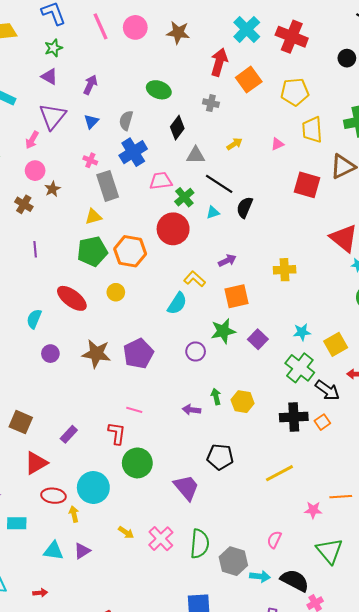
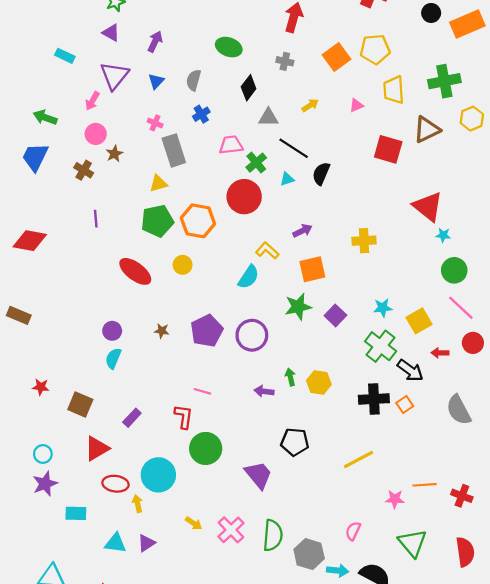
orange square: (249, 80) -> (337, 57), moved
blue cross: (133, 152) -> (201, 114), size x0.6
cyan semicircle: (34, 319) -> (113, 358), moved
purple circle: (196, 352) -> (252, 335), moved, size x1.5
brown star: (96, 354) -> (162, 331), size x0.5

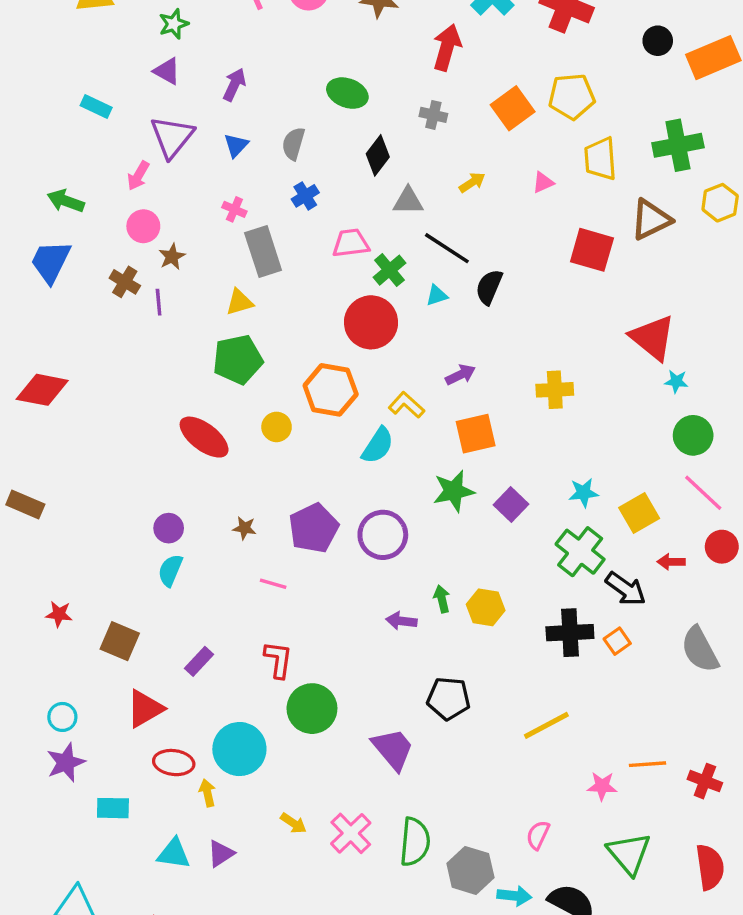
purple line: (96, 219) -> (159, 302), moved
orange hexagon: (198, 221) -> (331, 390), moved
pink line: (202, 391) -> (273, 584), moved

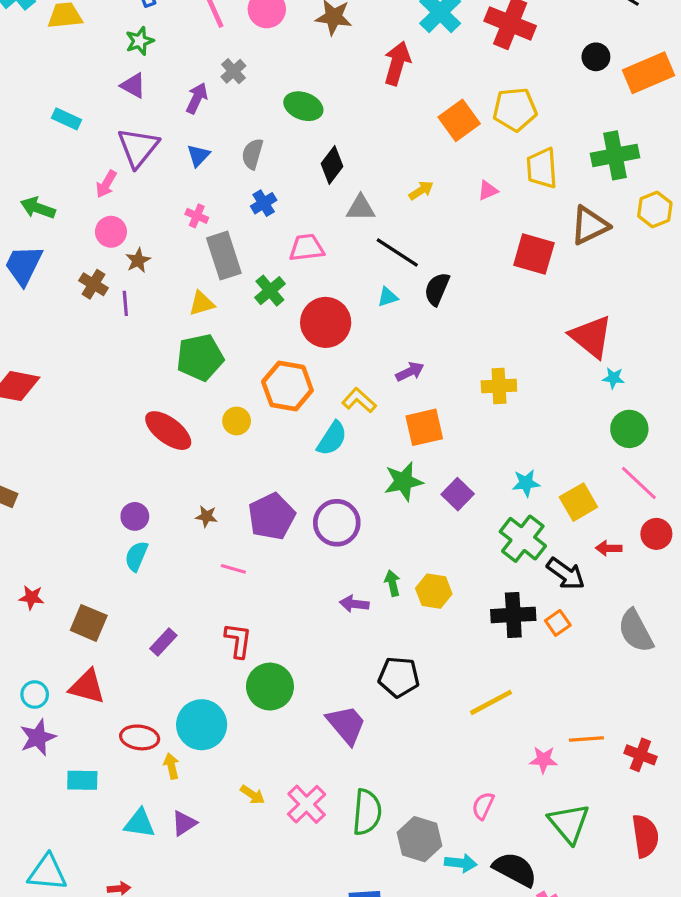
gray cross: (433, 115) -> (233, 71), moved, turned 35
green cross: (390, 270) -> (270, 291), moved
red triangle: (145, 709) -> (87, 687), moved, turned 45

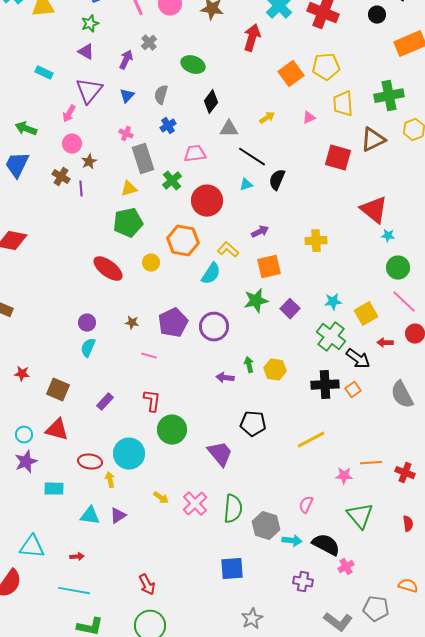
black circle: (596, 57) -> (377, 15), moved
red semicircle: (645, 836) -> (408, 524), size x0.6

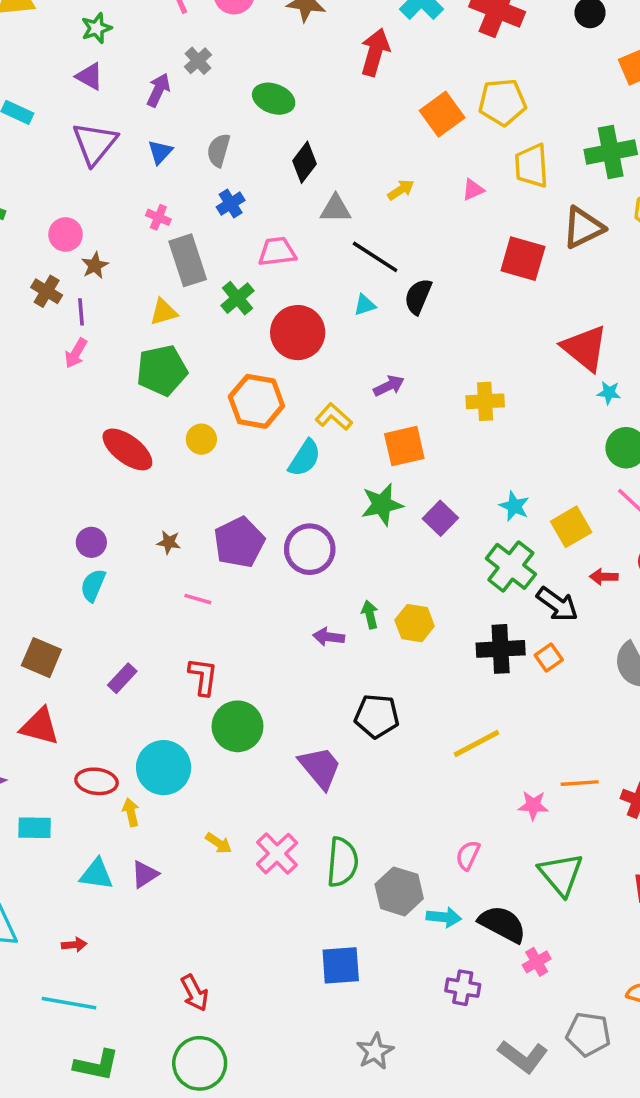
pink arrow: (69, 114) -> (76, 353), moved
cyan star: (333, 302) -> (514, 506), turned 30

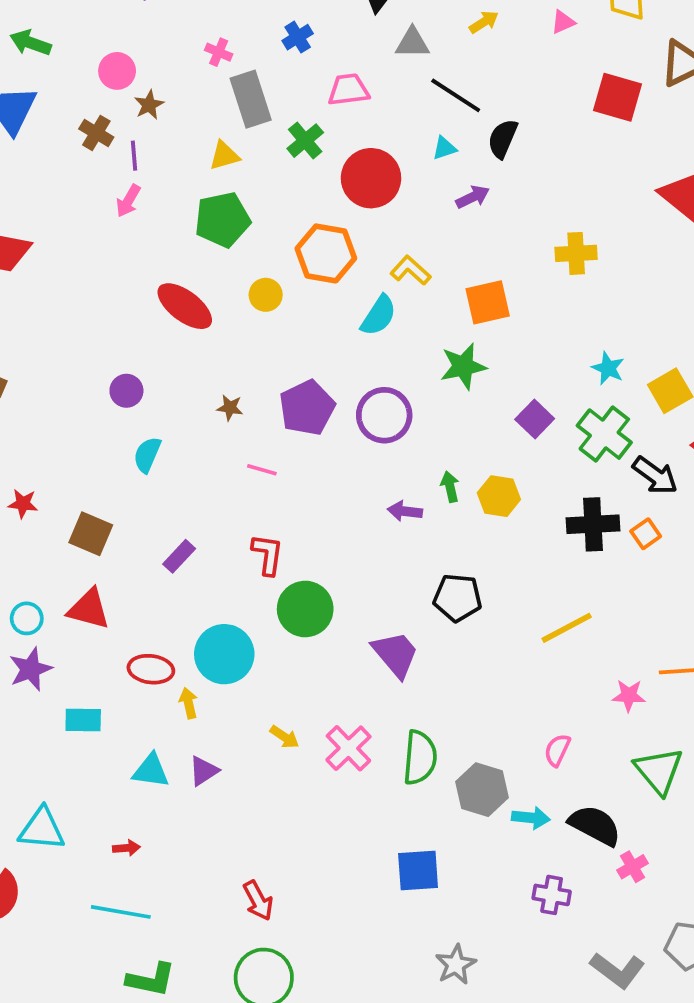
purple arrow: (389, 386) -> (473, 197), moved
purple square: (440, 518) -> (535, 419), moved
purple circle: (91, 542) -> (126, 391), moved

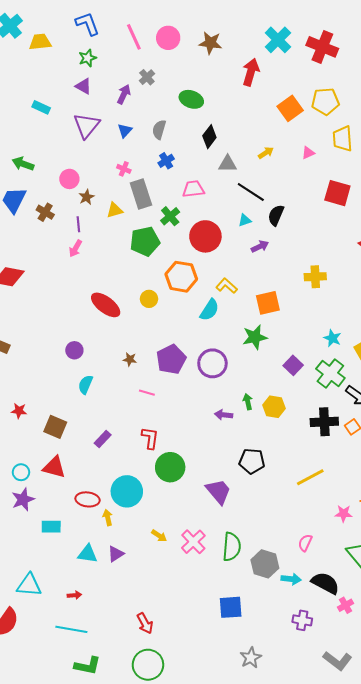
brown cross: (96, 133) -> (45, 212), moved
yellow triangle: (224, 156) -> (115, 210), moved
green pentagon: (222, 220) -> (145, 241), moved

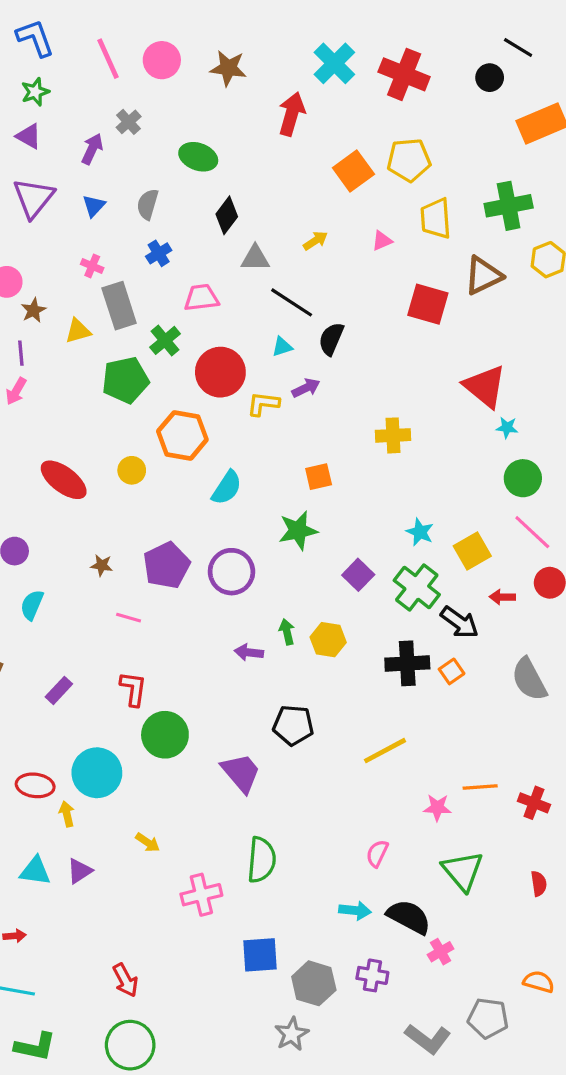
yellow L-shape: (227, 286) -> (263, 404), moved, turned -35
orange square: (268, 303) -> (319, 477), size x0.7
pink cross: (193, 542) -> (201, 895), moved, turned 30
gray hexagon: (265, 564) -> (314, 983), moved

